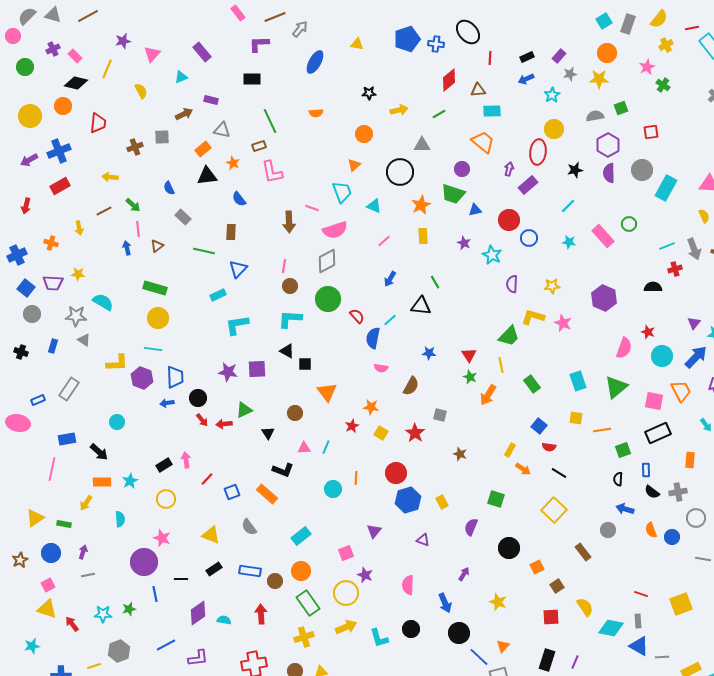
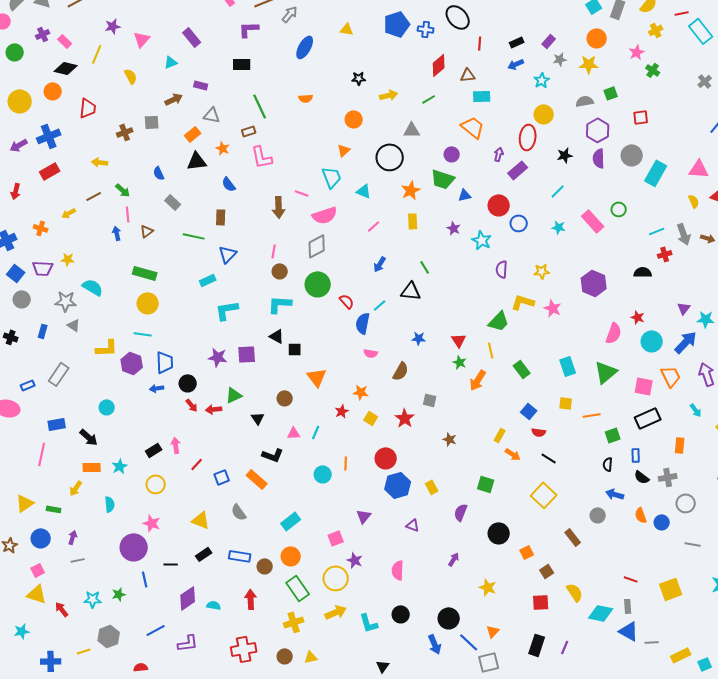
yellow arrow: (79, 228) -> (69, 213), turned 72
blue arrow: (445, 603) -> (435, 644), moved

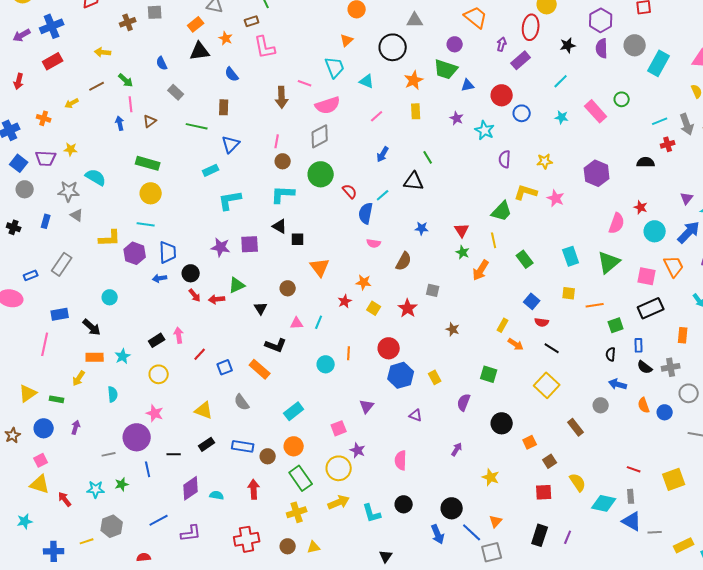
gray line: (78, 560) -> (109, 454), moved

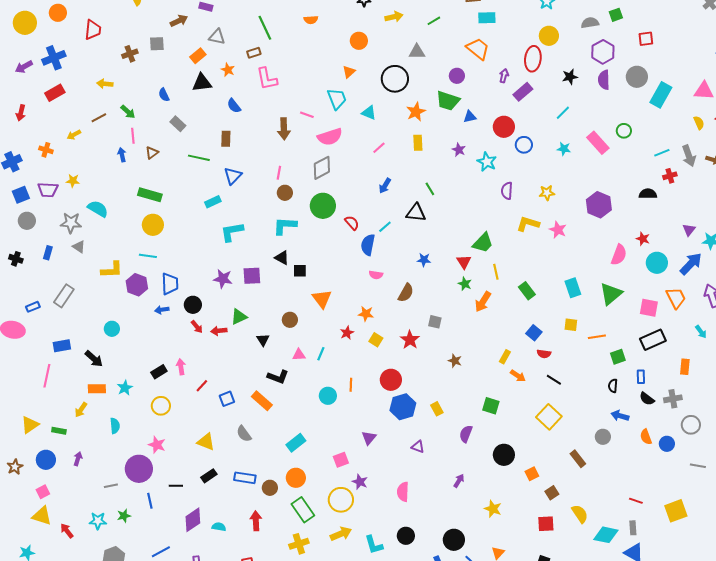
blue square: (19, 163) -> (21, 195), turned 30
green trapezoid: (502, 211) -> (483, 243), moved

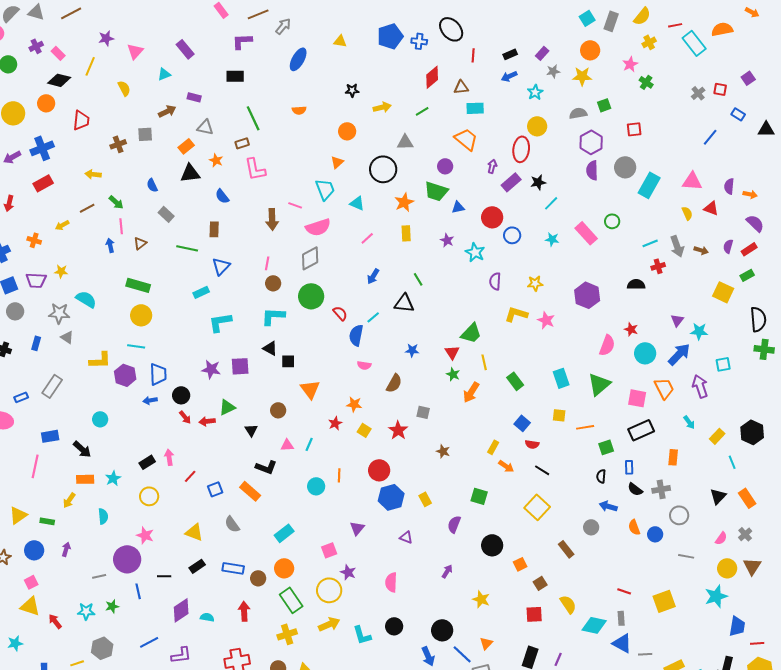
black star: (570, 77) -> (538, 182), moved

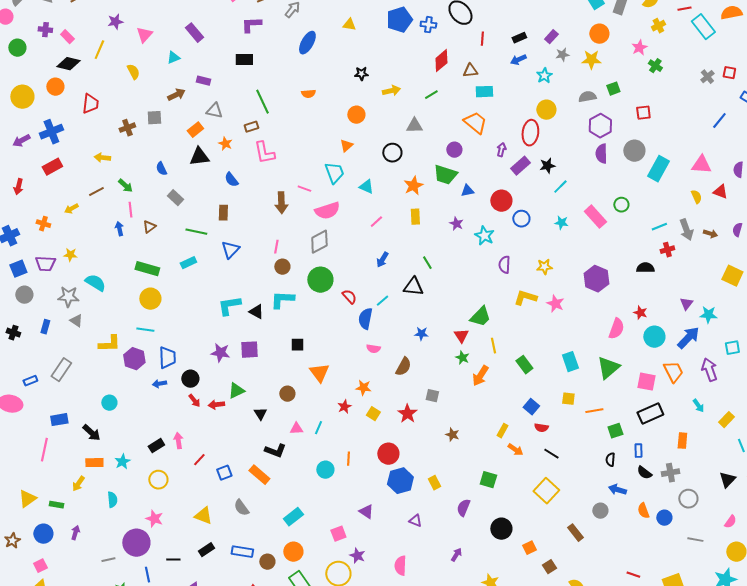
purple cross: (36, 46) -> (45, 30), turned 32
black circle: (383, 169) -> (392, 153), size x0.7
cyan rectangle: (201, 292) -> (188, 263), moved
black triangle: (270, 348) -> (256, 312), moved
purple triangle: (357, 528) -> (366, 512), turned -35

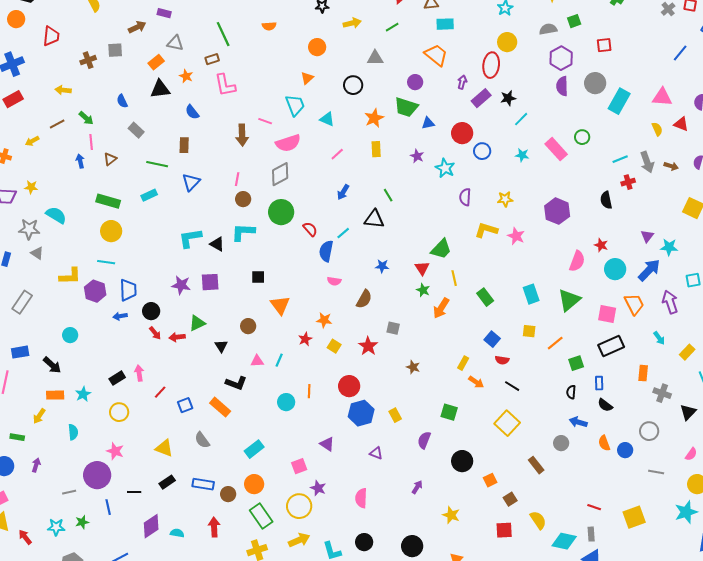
black semicircle: (645, 268) -> (606, 200), turned -102
orange line: (594, 411) -> (555, 343), turned -30
gray cross: (670, 473) -> (662, 393), moved, turned 30

